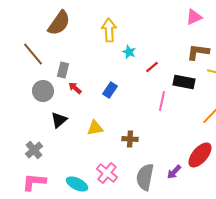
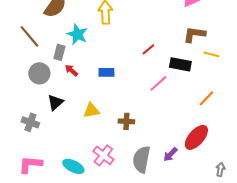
cyan star: (129, 52) -> (77, 34), moved, size x1.5
blue rectangle: (110, 90) -> (106, 72), turned 56
pink line: (162, 101) -> (158, 83), turned 36
gray cross: (34, 150) -> (30, 122), moved, turned -30

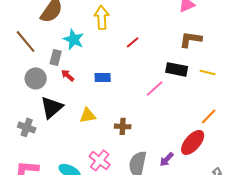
red line: (148, 49) -> (133, 42), moved
yellow line: (211, 54) -> (208, 72), moved
orange line: (206, 98) -> (209, 116), moved
black triangle: (55, 102) -> (52, 107), size x1.4

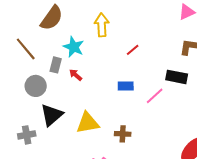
red arrow: (68, 75) -> (76, 75), moved
blue rectangle: (103, 77) -> (126, 86), moved
yellow triangle: (88, 115) -> (88, 123), size x1.4
gray cross: (27, 127) -> (27, 135), turned -30

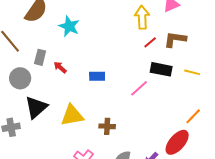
yellow arrow: (102, 25) -> (142, 17), moved
cyan star: (74, 47) -> (69, 26), moved
red line: (133, 50) -> (150, 42), moved
blue rectangle: (126, 86) -> (97, 76), moved

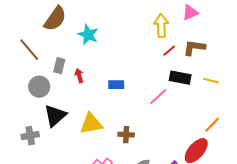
red arrow: (60, 67) -> (79, 76), turned 32

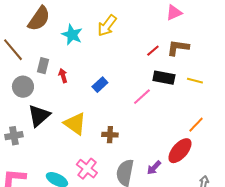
yellow arrow: (161, 26) -> (107, 26), moved, turned -140
blue rectangle: (116, 85) -> (100, 85), turned -42
yellow triangle: (91, 124) -> (75, 124), turned 45

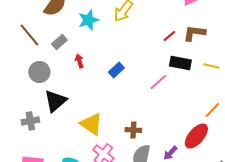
cyan star: (72, 35) -> (88, 20), turned 30
gray rectangle: (43, 66) -> (59, 42), moved, turned 35
yellow triangle: (75, 124) -> (91, 124), moved
brown cross: (110, 135) -> (133, 130), moved

